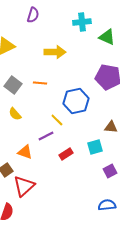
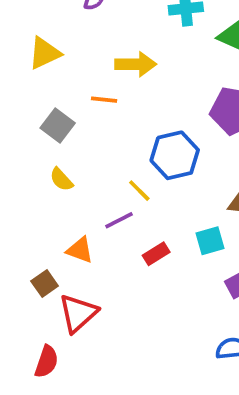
orange line: (40, 83) -> (104, 100), moved

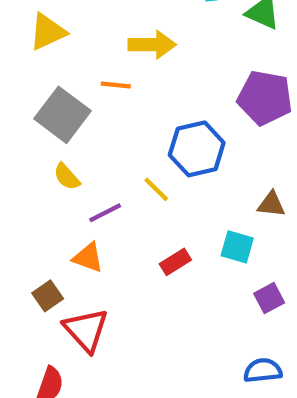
gray square: (58, 126) -> (63, 115), size x1.4
purple line: (119, 220) -> (105, 213), moved
cyan square: (210, 241) -> (237, 247), turned 32
red triangle: (78, 313) -> (86, 330), turned -30

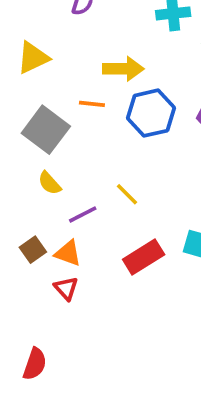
blue hexagon: (197, 149) -> (151, 113), moved
red rectangle: (175, 262) -> (144, 257), size x1.5
brown square: (48, 296) -> (33, 250), moved
red triangle: (86, 330) -> (66, 288), moved, size x0.6

